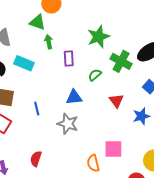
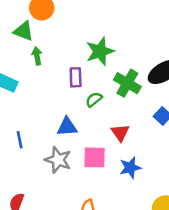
purple rectangle: (69, 59) -> (76, 77), moved
blue star: (141, 116) -> (130, 168), moved
pink square: (113, 149) -> (95, 157), moved

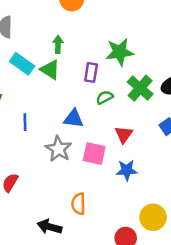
green triangle: (24, 31) -> (50, 70), moved

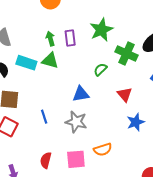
purple rectangle: (91, 72) -> (70, 38), moved
blue line: (25, 122) -> (44, 117), moved
pink square: (94, 154) -> (76, 159), moved
orange semicircle: (78, 204) -> (103, 150), moved, turned -90

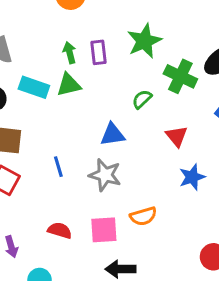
green triangle: (50, 61) -> (69, 85), turned -30
red semicircle: (46, 160) -> (60, 230), turned 91

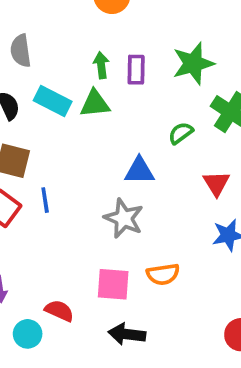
blue line: (58, 167) -> (45, 200), moved
red semicircle: (60, 230) -> (59, 311), moved

